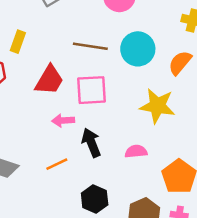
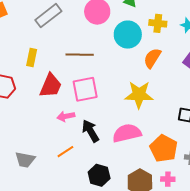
yellow rectangle: (18, 42) -> (32, 58), moved
cyan circle: (138, 49) -> (128, 35), moved
pink semicircle: (136, 151) -> (127, 133), size x1.6

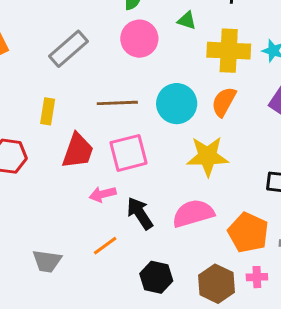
yellow cross: (158, 23) -> (229, 51), size x1.6
cyan circle: (128, 35) -> (177, 104), moved

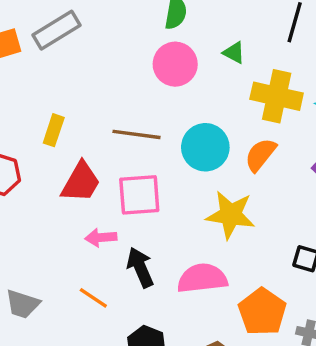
gray rectangle: (68, 49) -> (56, 30), moved
orange line: (105, 246) -> (93, 298), turned 60

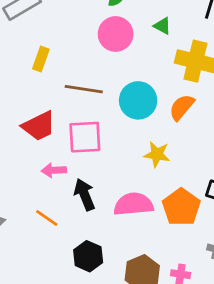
yellow rectangle: (54, 130) -> (41, 59), moved
red trapezoid: (81, 182) -> (39, 126), turned 33
yellow star: (231, 215) -> (157, 154), size x0.7
orange pentagon: (262, 312) -> (181, 207), moved

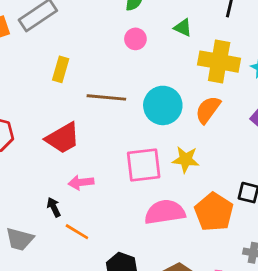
pink circle: (116, 34) -> (135, 39), size x0.6
pink square: (85, 137) -> (144, 165), moved
black arrow: (85, 194) -> (54, 207), moved, size x0.6

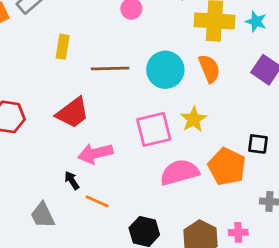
orange semicircle: (208, 110) -> (209, 69), turned 128
yellow star: (186, 159) -> (194, 119), turned -30
pink arrow: (81, 182) -> (95, 153), size x1.4
gray trapezoid: (20, 239) -> (43, 215), turned 56

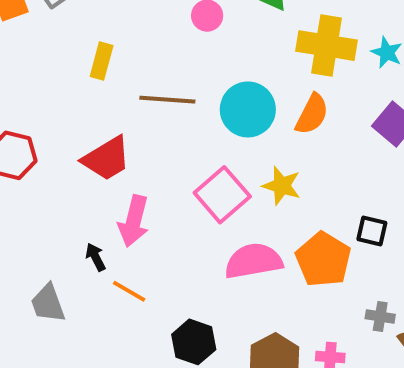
orange semicircle: (209, 69) -> (312, 114), turned 44
yellow star: (194, 119) -> (282, 186), turned -30
pink square: (154, 129) -> (222, 195), turned -33
pink arrow: (95, 153) -> (134, 221), turned -68

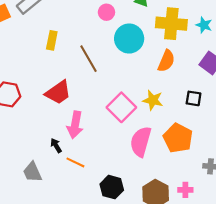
brown line: (167, 100) -> (88, 59), turned 60
cyan circle: (248, 109) -> (129, 39), moved
black square: (372, 231) -> (194, 98), moved
pink semicircle: (254, 261) -> (141, 142), turned -60

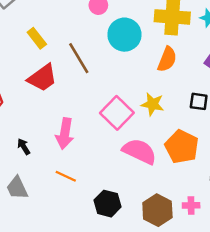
yellow rectangle: (52, 40) -> (37, 38), turned -48
red trapezoid: (58, 92) -> (42, 78), moved
pink semicircle: (141, 142) -> (139, 151), turned 100
black arrow: (56, 145) -> (24, 147), moved

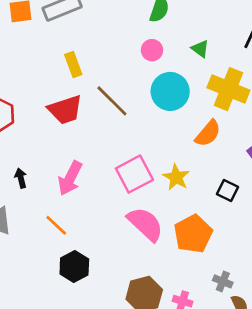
brown line: (79, 58) -> (112, 101), turned -32
black hexagon: (108, 204) -> (74, 267), moved

